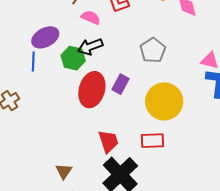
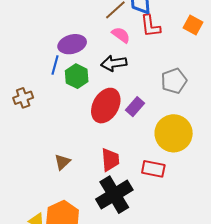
green hexagon: (73, 58) -> (77, 76), moved
brown triangle: (64, 171) -> (62, 162), moved

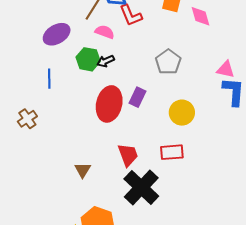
purple ellipse: (72, 44) -> (57, 34), moved
black arrow: (114, 63) -> (106, 61), size x0.7
green hexagon: (77, 76) -> (88, 59), moved
yellow circle: (174, 133) -> (182, 113), size x0.7

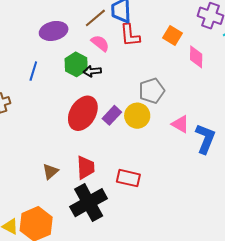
pink triangle: (226, 69) -> (180, 124), moved
yellow circle: (182, 113) -> (137, 116), moved
brown triangle: (83, 170) -> (50, 172), moved

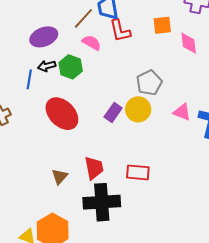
orange square: (173, 36) -> (162, 25), turned -30
black arrow: (92, 71) -> (47, 66), moved
red ellipse: (83, 113) -> (62, 114), moved, turned -68
black cross: (89, 203) -> (102, 202), turned 33

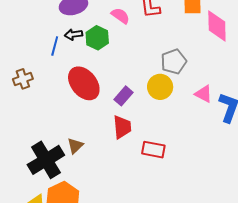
pink diamond: (189, 43) -> (217, 26), size x1.4
purple rectangle: (113, 112) -> (123, 96), moved
red trapezoid: (94, 168) -> (122, 127), moved
black cross: (102, 202) -> (46, 160), moved, turned -33

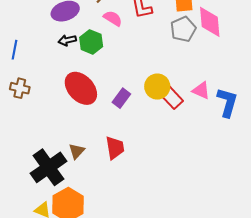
blue line: (55, 46) -> (14, 50), moved
gray pentagon: (174, 62) -> (183, 29), moved
brown cross: (23, 79) -> (20, 88), turned 36
red trapezoid: (122, 127) -> (115, 148), moved
red rectangle: (153, 150) -> (172, 98), moved, turned 40

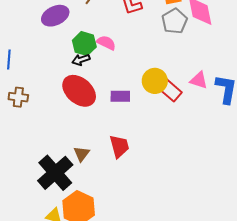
pink semicircle: (113, 18) -> (106, 43), moved
black arrow: (67, 40) -> (81, 60), moved
purple rectangle: (121, 98) -> (120, 96), turned 60

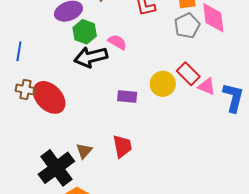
green hexagon: (84, 44) -> (85, 32), moved
black arrow: (81, 60) -> (91, 57), size x1.8
red rectangle: (170, 90) -> (188, 74), moved
red ellipse: (79, 91) -> (49, 97), moved

